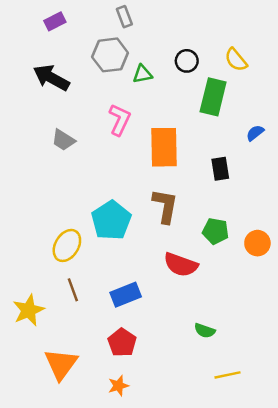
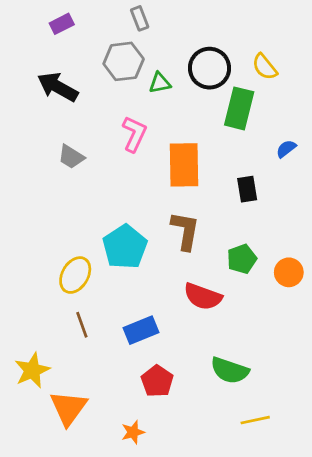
black circle: (187, 61) -> (210, 68), size x1.6
green pentagon: (216, 231) -> (242, 259), turned -30
yellow star: (29, 310) -> (32, 370), moved
green semicircle: (205, 331) -> (230, 370), size x1.6
red pentagon: (122, 343) -> (157, 381), moved

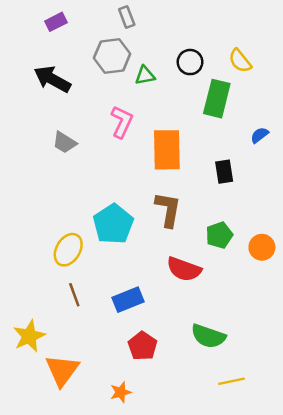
black circle: (210, 68) -> (190, 62), size x0.7

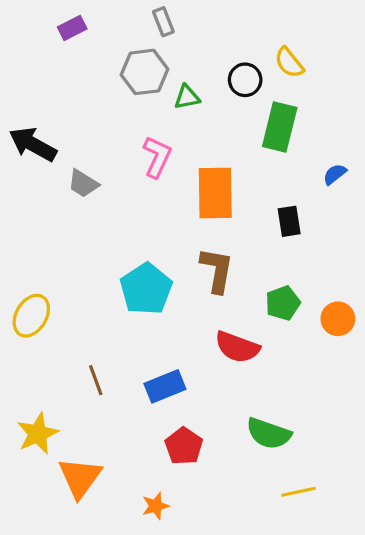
yellow semicircle: (240, 61) -> (289, 63), moved
black arrow: (52, 79) -> (33, 144), moved
yellow ellipse: (68, 250) -> (31, 316), moved

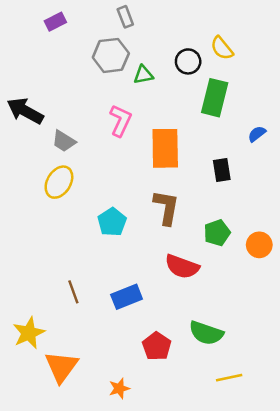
cyan pentagon: (146, 289) -> (112, 222), size x0.7
yellow ellipse: (31, 316) -> (59, 182), moved
red pentagon: (184, 446) -> (157, 346), moved

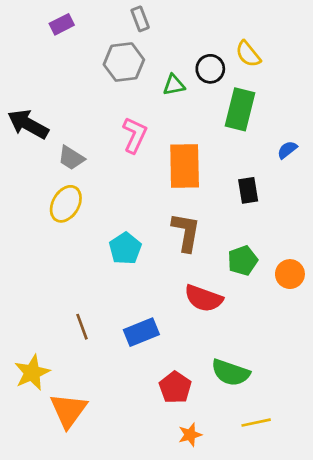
green triangle: (143, 75) -> (174, 85), moved
orange star: (119, 388) -> (190, 435), moved

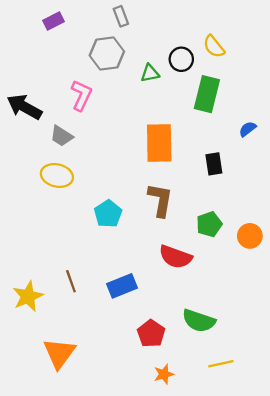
pink L-shape: (135, 135) -> (81, 95), moved
yellow ellipse: (66, 204) -> (57, 175), turned 72
yellow star: (32, 373) -> (28, 296), moved

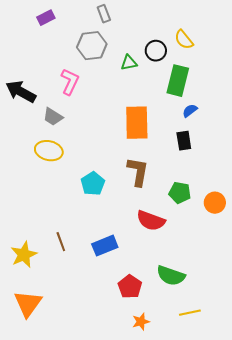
blue semicircle: (248, 129) -> (190, 111), moved
green pentagon: (209, 224) -> (180, 193), turned 30
orange triangle: (59, 353) -> (28, 304), moved

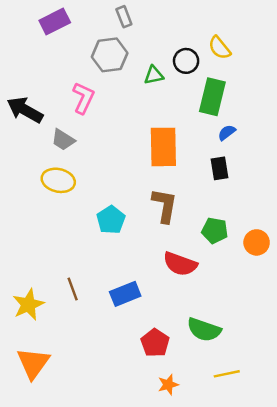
purple rectangle: (46, 18) -> (55, 21), size x1.4

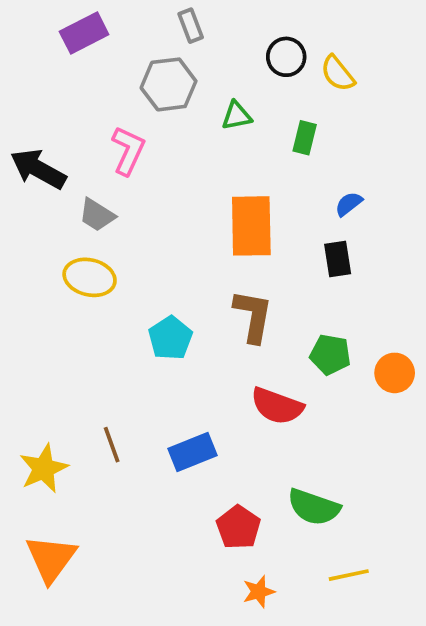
black circle: (186, 61) -> (286, 57), moved
green rectangle: (212, 97) -> (305, 138), moved, size x0.6

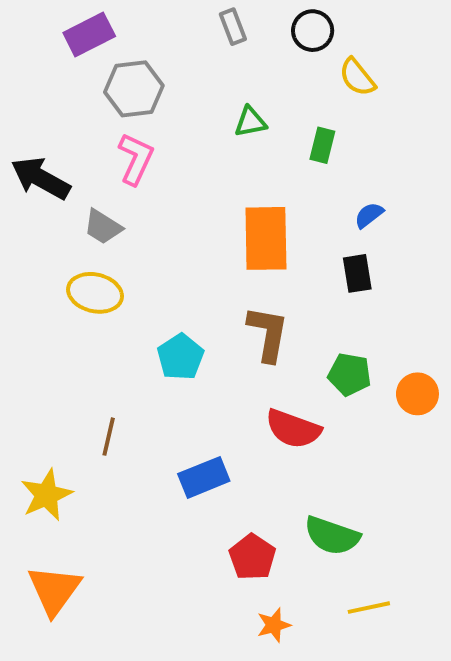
gray rectangle: (191, 26) -> (233, 27), moved
black circle: (286, 57) -> (313, 31), moved
gray hexagon: (169, 84) -> (134, 89), moved
brown line: (112, 445) -> (109, 437), moved, turned 33

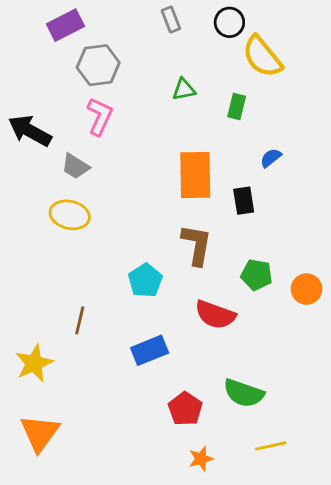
yellow semicircle: (357, 77) -> (262, 57), size x1.5
black rectangle: (357, 273) -> (244, 201), moved
cyan pentagon: (180, 357) -> (145, 280), moved

